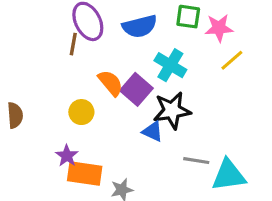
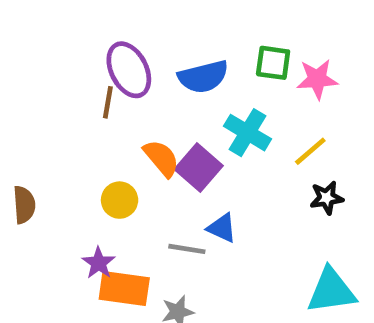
yellow line: (232, 60) -> (310, 151), moved
black star: (172, 110) -> (327, 198), moved, size x0.6
gray line: (196, 161) -> (187, 249), moved

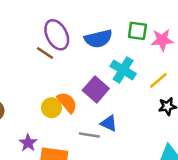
brown line: (108, 102) -> (45, 53), turned -66
orange semicircle: (161, 158) -> (67, 102), moved
purple star: (99, 263) -> (28, 143), moved

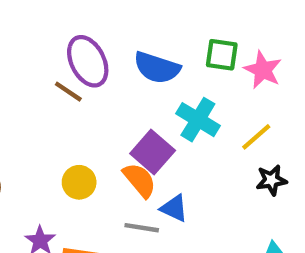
blue semicircle: (98, 39) -> (157, 68), turned 32
pink star: (162, 40) -> (263, 70), turned 30
orange semicircle: (67, 102) -> (140, 180), moved

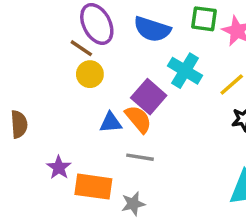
yellow circle: (79, 182) -> (90, 74), moved
blue triangle: (174, 208) -> (111, 123), moved, turned -30

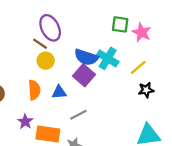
blue semicircle: (152, 29) -> (86, 57), moved
orange semicircle: (138, 119) -> (34, 90), moved, turned 36
gray line: (140, 157) -> (78, 115), turned -36

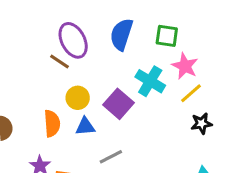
pink star: (142, 32) -> (185, 66), moved
blue semicircle: (86, 57) -> (121, 34), moved, turned 90
yellow circle: (46, 61) -> (78, 98), moved

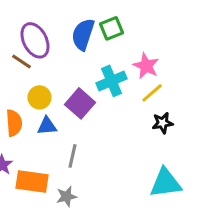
green square: (167, 36) -> (112, 28), moved, turned -30
cyan cross: (150, 81) -> (112, 81), turned 36
gray line: (111, 157) -> (73, 156), turned -50

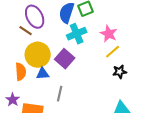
cyan cross: (112, 81) -> (77, 34), moved
yellow circle: (39, 97) -> (38, 55), size x1.6

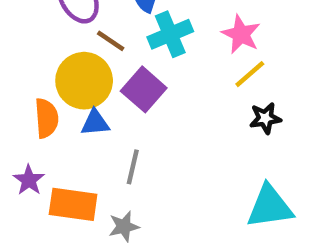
brown line: (26, 31) -> (111, 41), moved

